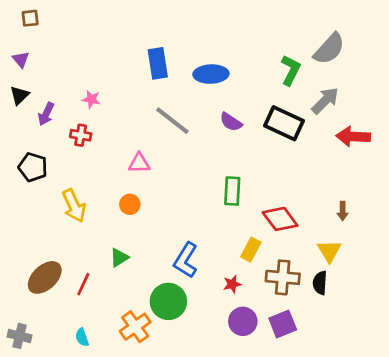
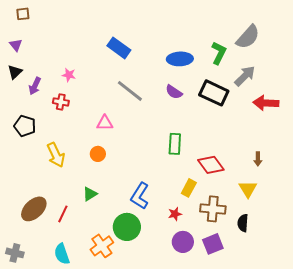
blue rectangle: (158, 63) -> (119, 48), turned -45
blue ellipse: (211, 74) -> (180, 59), moved
black semicircle: (320, 283) -> (243, 223), moved
cyan semicircle: (82, 337) -> (62, 254), size x1.5

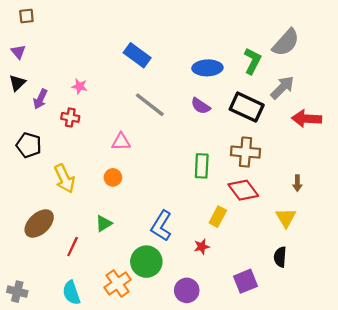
brown ellipse: (34, 209) -> (39, 224), moved
brown cross: (213, 209) -> (246, 152), moved
purple circle: (183, 242) -> (187, 290), moved

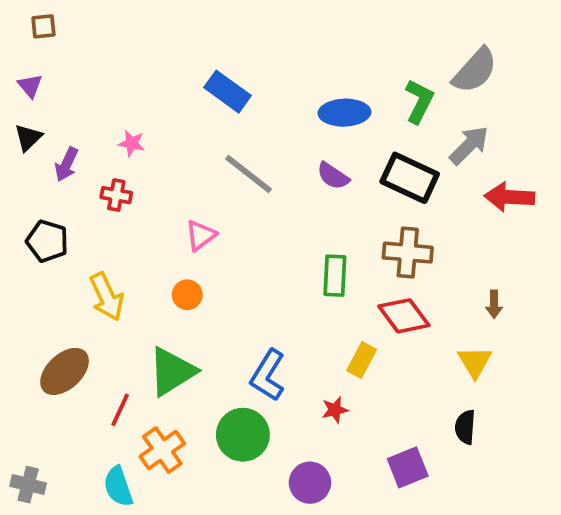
pink triangle: (121, 142) -> (201, 235), turned -36
green triangle: (104, 224) -> (172, 371), size x1.8
orange cross: (118, 283) -> (162, 450), moved

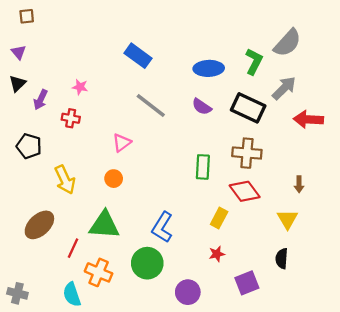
green triangle: (172, 371) -> (104, 225), turned 36
red star: (335, 410) -> (217, 254), moved
orange cross: (162, 450) -> (99, 272), turned -32

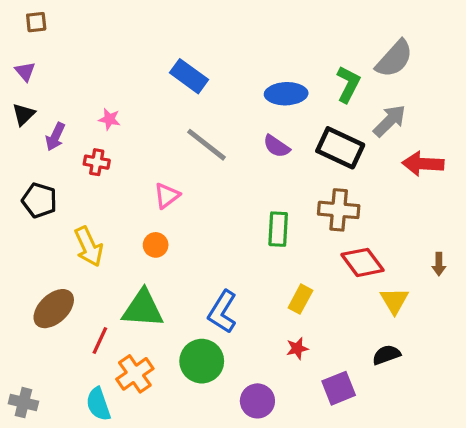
brown arrow: (299, 184) -> (439, 264), moved
red diamond: (245, 191) -> (363, 262), moved
black semicircle: (282, 259) -> (386, 355), turned 66
orange cross: (99, 272) -> (135, 374), turned 32

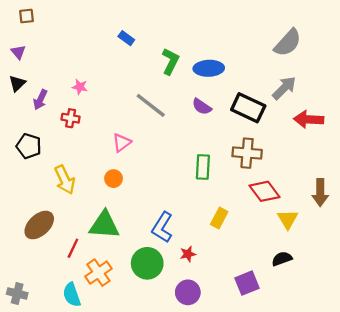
blue rectangle: (189, 76) -> (126, 38), moved, size x0.6
green L-shape: (348, 84) -> (170, 61), moved
brown arrow: (439, 264) -> (320, 193), size x1.6
red star: (297, 348) -> (188, 254), moved

